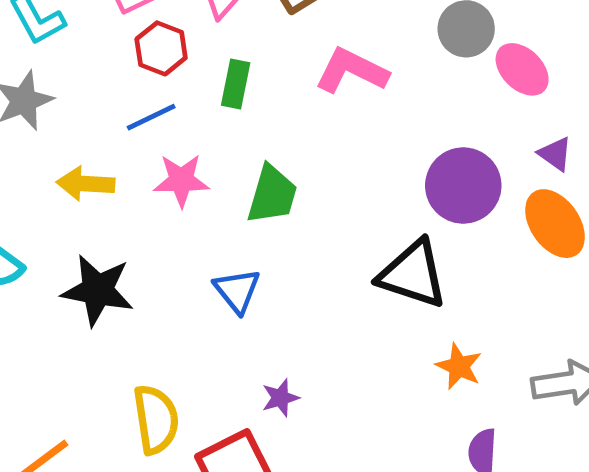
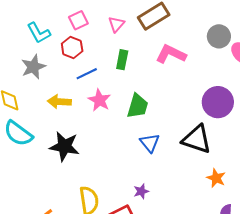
red hexagon: (161, 48) -> (72, 47), moved
pink star: (181, 180) -> (99, 100), turned 30
blue triangle: (237, 291) -> (150, 143), moved

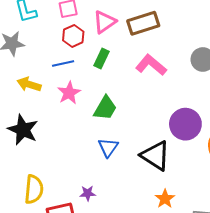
pink triangle: (116, 24) -> (105, 22), size x1.4
red hexagon: (72, 47) -> (73, 36), moved

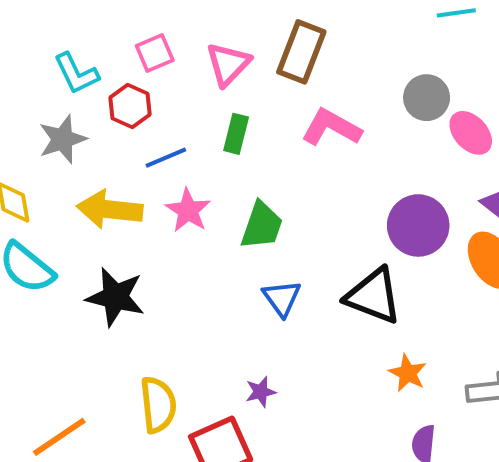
brown rectangle: (143, 23) -> (301, 52), turned -40
red hexagon: (73, 36) -> (130, 106), moved
yellow arrow: (29, 84) -> (110, 209), size x1.4

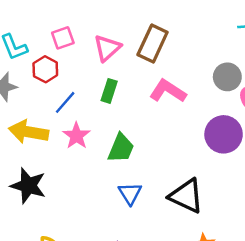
blue line: (166, 158) -> (65, 102), turned -30
purple circle: (418, 225) -> (224, 134), moved

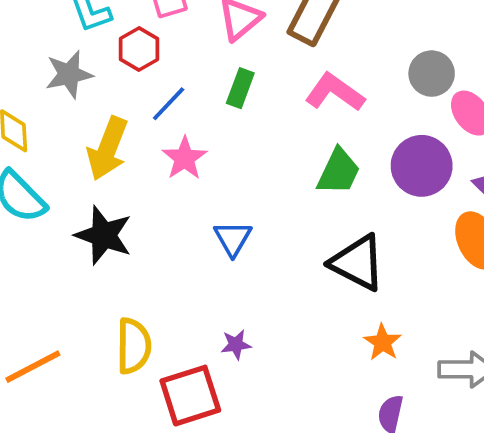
yellow arrow: (29, 132) -> (108, 149), turned -81
green trapezoid: (121, 148) -> (339, 172), moved
blue triangle: (130, 193) -> (233, 238), moved

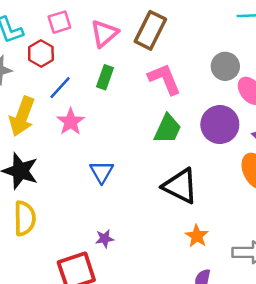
pink L-shape: (335, 92) -> (164, 79), turned 33
yellow semicircle: (134, 346) -> (25, 218), moved

